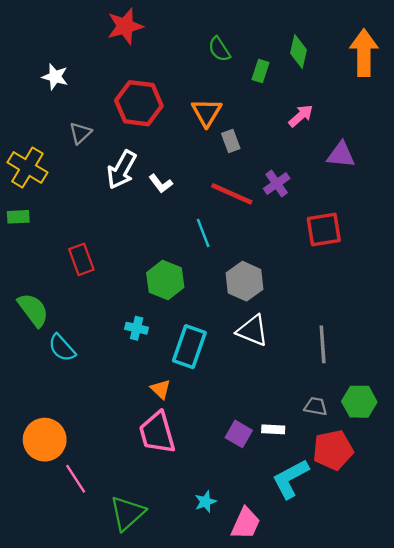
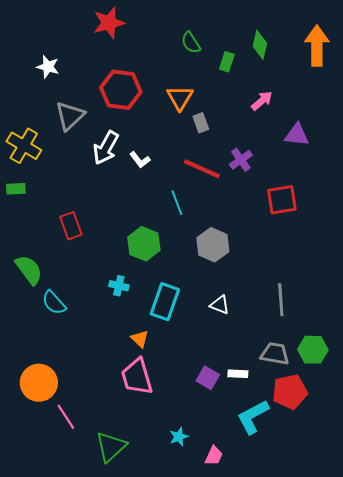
gray triangle: (80, 133) -> (70, 116), size x1.5
white triangle: (253, 331) -> (220, 305), moved, size x0.7
gray trapezoid: (316, 406) -> (275, 354), size x1.4
pink trapezoid: (246, 523) -> (214, 456), size x0.7

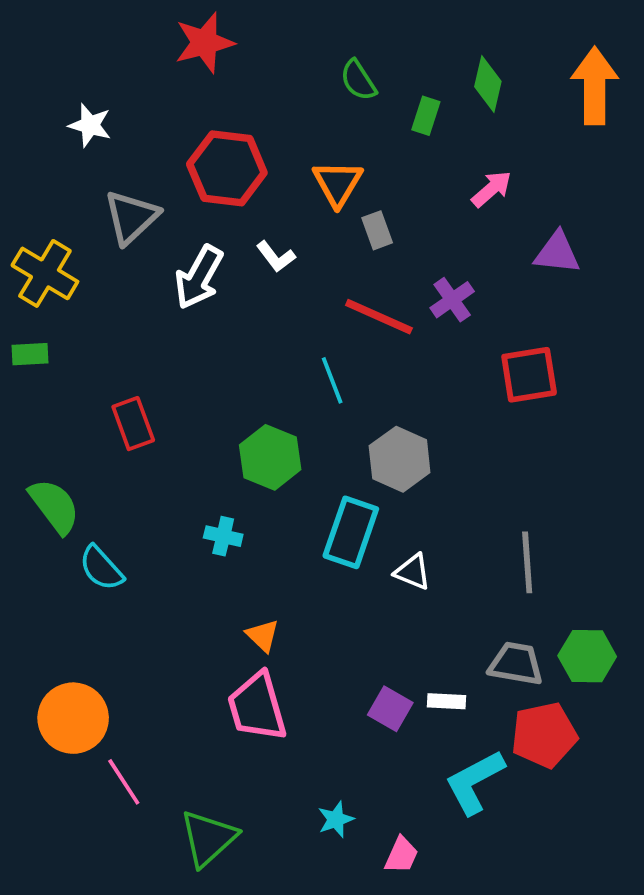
white L-shape: (140, 160) -> (276, 257), moved
cyan rectangle: (165, 302) -> (351, 532), moved

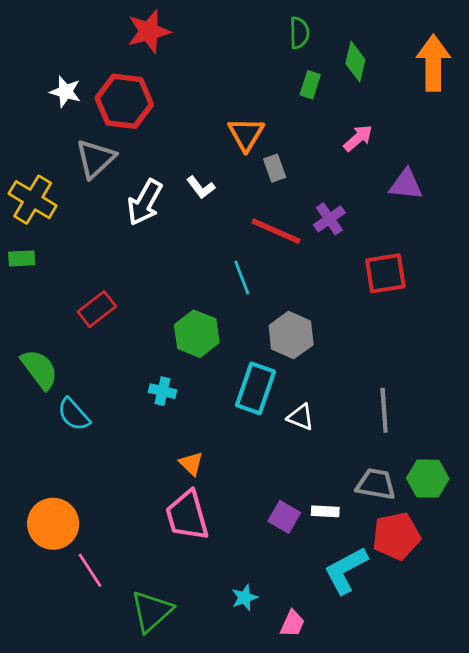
green semicircle: (358, 80) -> (299, 33), moved, turned -148
red hexagon: (227, 168) -> (124, 101), moved
red rectangle: (133, 424) -> (97, 309), turned 72

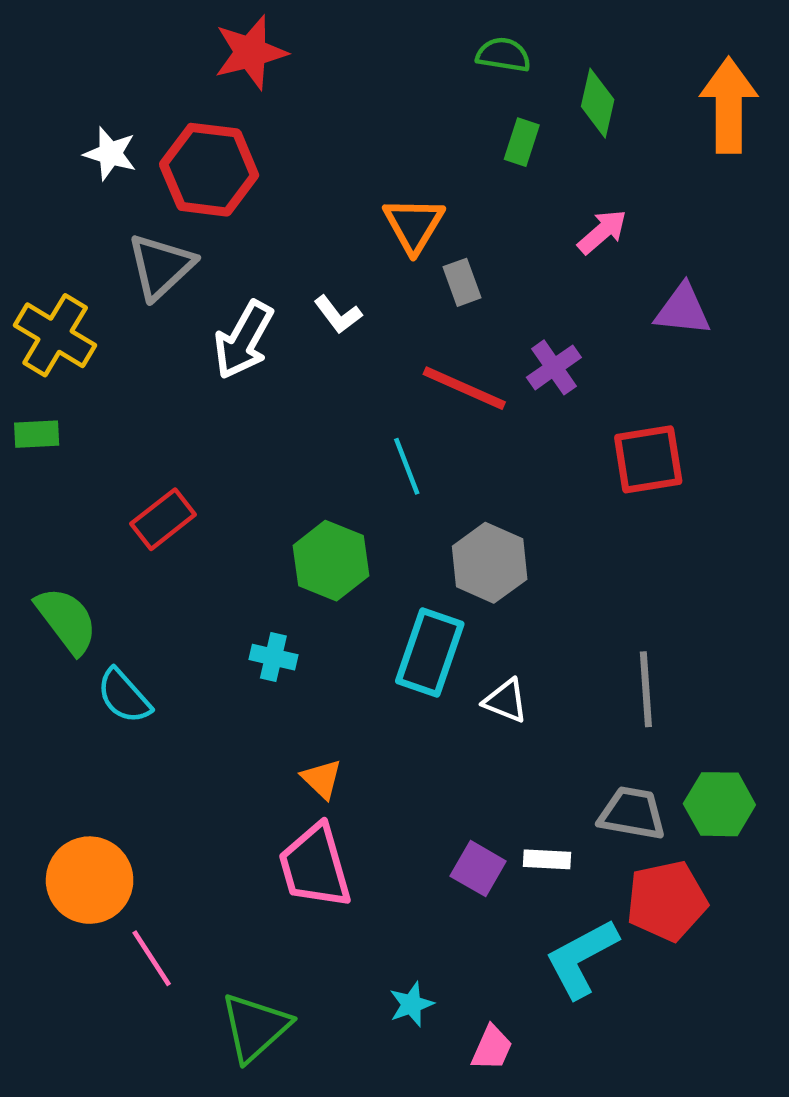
green semicircle: (299, 33) -> (503, 55), turned -80

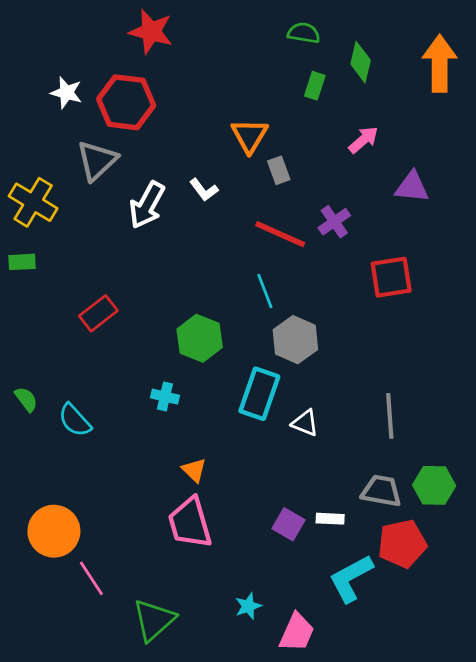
red star: (250, 52) -> (151, 32), turned 30
cyan line: (407, 466) -> (265, 291), moved
green semicircle: (67, 620) -> (26, 399), moved, size x0.6
pink trapezoid: (492, 1048) -> (297, 632), size x1.4

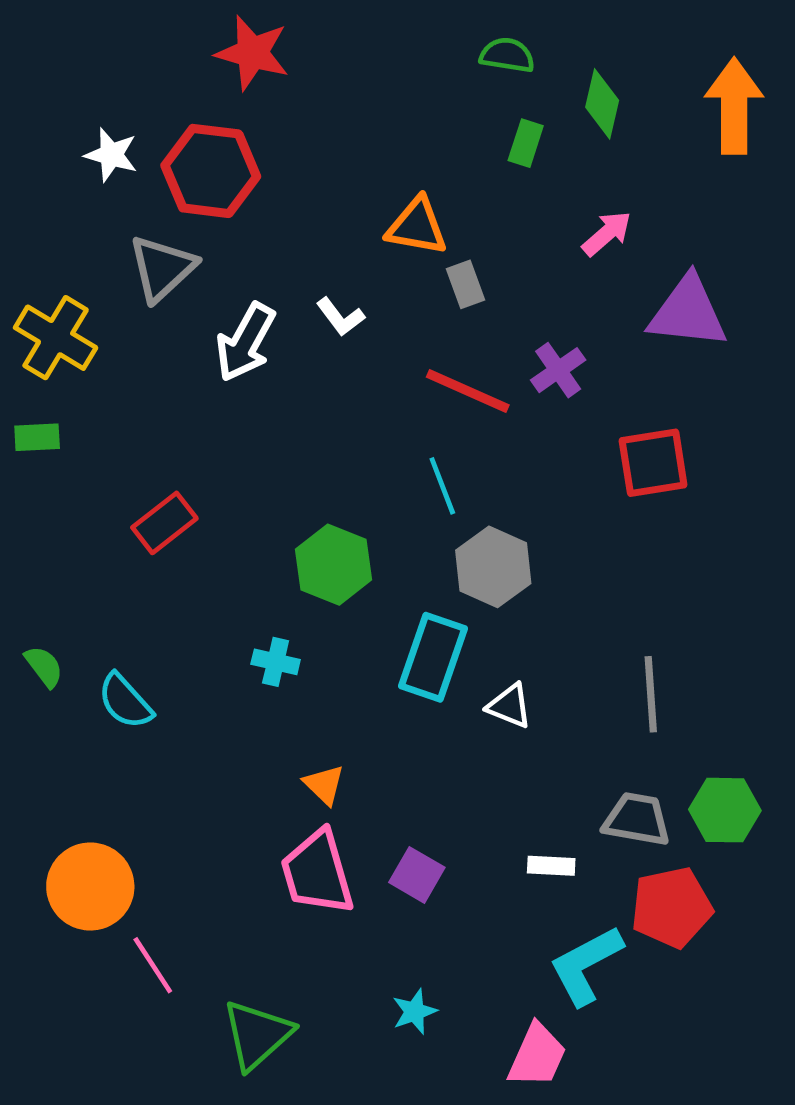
orange triangle: (250, 136) -> (417, 227), turned -51
purple triangle: (412, 187) -> (688, 312), size x1.4
purple square: (288, 524) -> (417, 875), moved
pink trapezoid: (297, 632) -> (537, 1056), moved

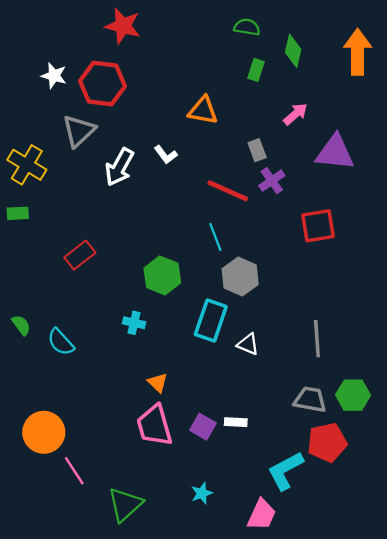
gray rectangle: (465, 284) -> (257, 150), moved
white rectangle: (551, 866) -> (236, 422), moved

